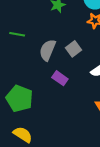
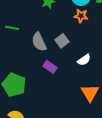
gray semicircle: (48, 50) -> (39, 42), turned -48

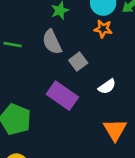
gray semicircle: (39, 42) -> (52, 42), moved
purple rectangle: (50, 67) -> (62, 96), size x1.6

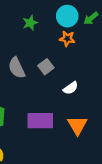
gray semicircle: (52, 42) -> (17, 68), moved
purple rectangle: (62, 96) -> (40, 121), moved, turned -35

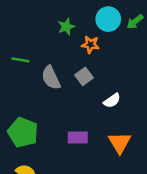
orange star: (67, 39) -> (90, 45), moved
purple rectangle: (40, 121) -> (78, 137), size x0.7

